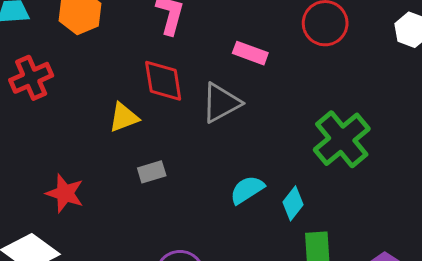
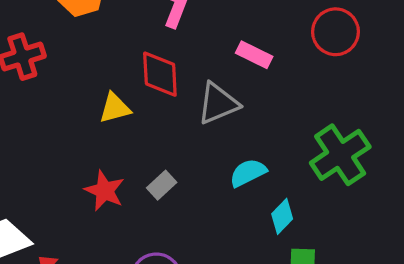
gray rectangle: (152, 172) -> (162, 185), moved, turned -32
cyan semicircle: (247, 190) -> (248, 173), moved
red star: (65, 193) -> (105, 191), moved

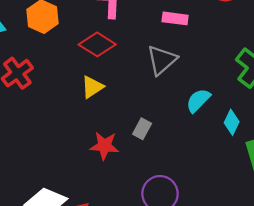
red diamond: (160, 74) -> (97, 44), moved, turned -36

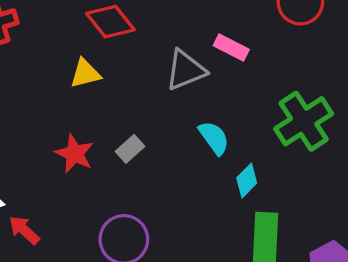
pink rectangle: (175, 18) -> (231, 48), moved
cyan semicircle: (198, 100) -> (214, 138), turned 80

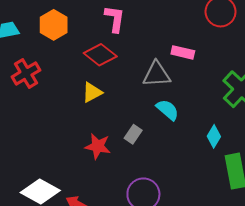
gray triangle: (186, 70) -> (157, 74), turned 32
cyan semicircle: (214, 138) -> (168, 110), moved

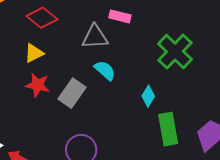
gray rectangle: (133, 134) -> (72, 93), size x1.6
red star: (98, 146) -> (38, 85), moved

